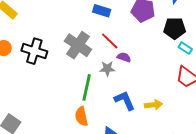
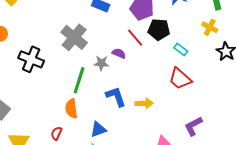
black pentagon: (175, 28) -> (159, 30), moved
red line: (110, 41) -> (135, 38), moved
black cross: (34, 51) -> (31, 59), moved

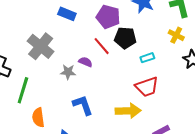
cyan rectangle: (181, 50) -> (147, 58), turned -56
red trapezoid: (180, 79) -> (147, 87), turned -60
green line: (79, 80) -> (23, 90), moved
yellow arrow: (144, 103) -> (128, 111), moved, size x1.4

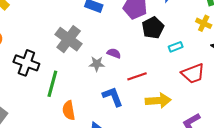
black pentagon: (125, 38) -> (153, 28), turned -30
red line: (102, 46) -> (137, 76), moved, turned -66
red trapezoid: (147, 87) -> (193, 73), moved

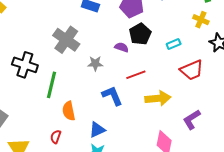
black pentagon: (153, 28) -> (140, 34), moved
purple semicircle: (114, 53) -> (122, 47), moved

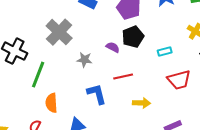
yellow arrow: (158, 98) -> (141, 103), size x0.7

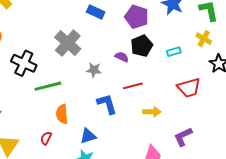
cyan rectangle: (165, 51) -> (174, 52), moved
green line: (38, 75) -> (48, 86), turned 56

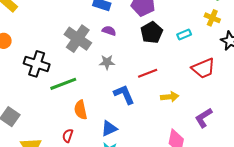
purple semicircle: (122, 57) -> (109, 31), moved

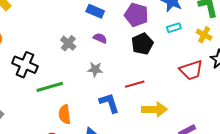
cyan rectangle: (184, 34) -> (174, 28), moved
gray cross: (78, 39) -> (68, 43), size x0.6
red trapezoid: (203, 68) -> (191, 70), moved
yellow arrow: (170, 97) -> (155, 109), size x1.4

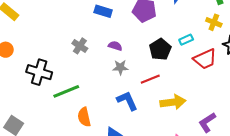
cyan rectangle: (174, 28) -> (186, 40), moved
purple semicircle: (100, 38) -> (115, 46), moved
black pentagon: (142, 44) -> (160, 49), moved
gray star: (95, 69) -> (120, 67), moved

